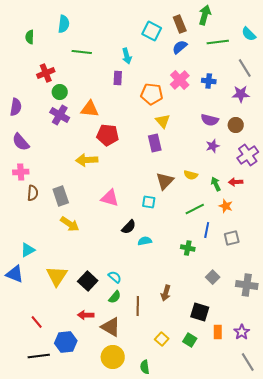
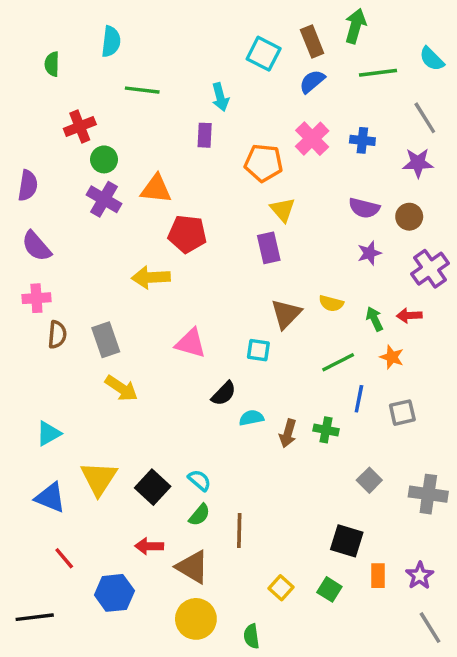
blue triangle: (15, 274) -> (50, 498), moved
brown arrow: (166, 293) -> (288, 433), moved
black line: (39, 356) -> (35, 617), moved

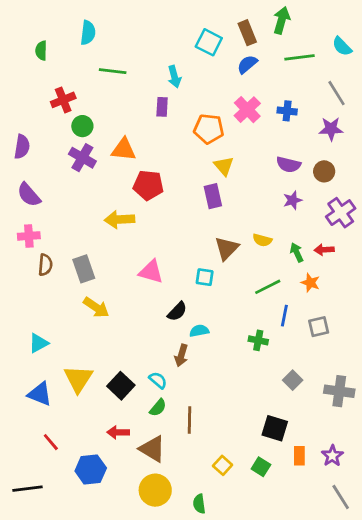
brown arrow: (288, 433) -> (181, 355), moved

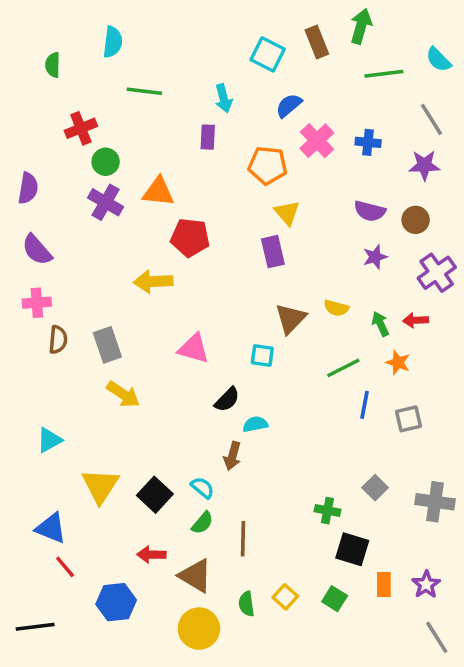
blue semicircle: (247, 64) -> (289, 105), moved
green cross: (258, 340) -> (328, 511), moved
blue triangle: (40, 394) -> (51, 528), moved
green semicircle: (199, 504) -> (246, 604), moved

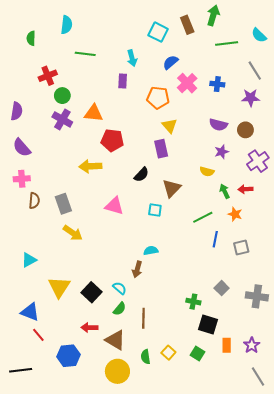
yellow semicircle: (336, 308) -> (207, 172), moved
black semicircle: (227, 400) -> (141, 175), moved

